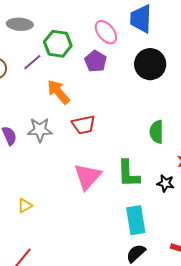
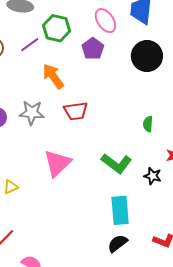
green semicircle: (157, 132) -> (148, 124), size x0.7
green L-shape: (128, 174) -> (116, 163), turned -56
pink triangle: (87, 177) -> (57, 163), moved

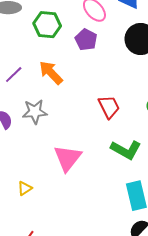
purple line: (30, 45) -> (14, 75), moved
red trapezoid: (76, 111) -> (109, 107), moved, turned -100

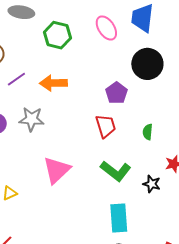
purple pentagon: (86, 40) -> (117, 93), moved
orange arrow: (51, 73) -> (53, 83), turned -56

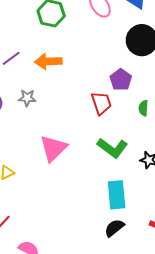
purple pentagon: (117, 93) -> (121, 80), moved
gray star: (32, 119) -> (27, 98), size x0.7

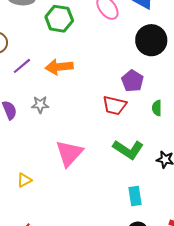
red trapezoid: (101, 103) -> (114, 105), turned 125
cyan rectangle: (117, 195) -> (135, 196), size x0.7

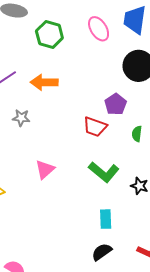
pink triangle: (69, 153) -> (45, 169), size x0.7

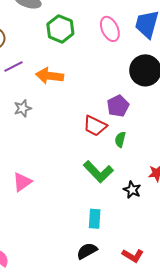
gray star: (21, 118) -> (23, 108), turned -30
green semicircle: (137, 134) -> (120, 140), moved
pink triangle: (45, 169) -> (22, 182), moved

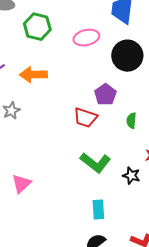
pink ellipse: (110, 29) -> (86, 38), moved, turned -70
green semicircle: (120, 140) -> (131, 121), moved

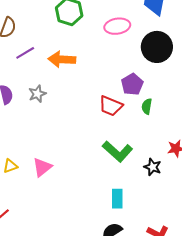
green semicircle: (131, 121) -> (147, 106), moved

